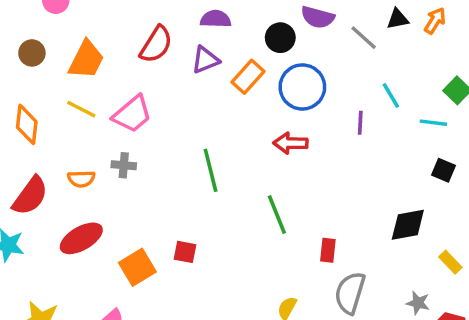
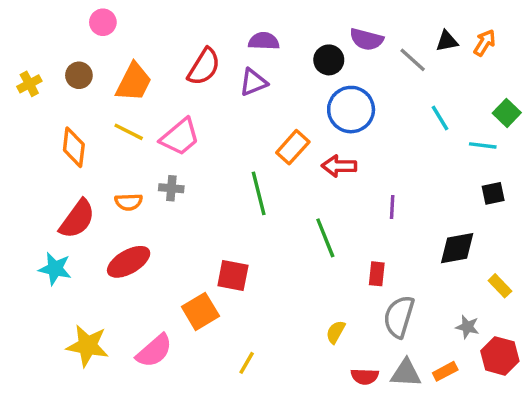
orange rectangle: (248, 77) -> (293, 147), moved
purple line: (360, 123) -> (392, 207), moved
black square: (444, 170) -> (493, 193), turned -35
red square: (185, 252) -> (233, 276), size x1.4
orange square: (137, 267) -> (200, 311), moved

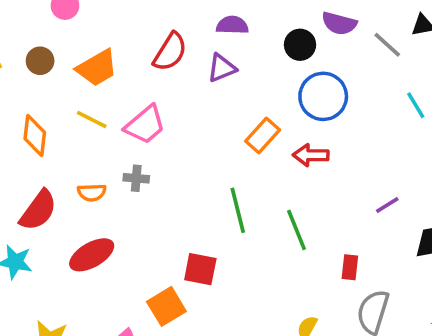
orange trapezoid: (134, 82) -> (97, 68), turned 33
green line: (259, 193) -> (238, 210), moved
purple line: (392, 207) -> (387, 205), moved, turned 55

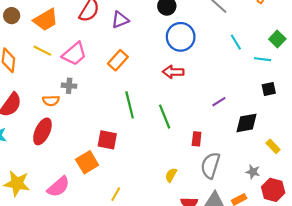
orange rectangle: (263, 136) -> (118, 60), moved
orange semicircle: (92, 193) -> (51, 101), moved
red ellipse: (92, 255) -> (42, 131), turned -35

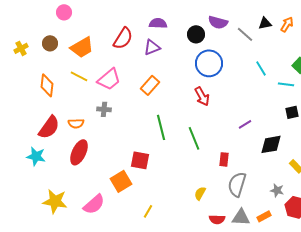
red arrow: (173, 72) -> (202, 96), turned -120
orange semicircle: (51, 101) -> (76, 123), moved

